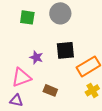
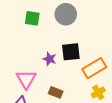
purple star: (36, 57) -> (50, 59), moved
pink triangle: (21, 77) -> (26, 79), turned -40

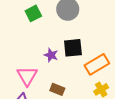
green square: (32, 18) -> (33, 13), turned -35

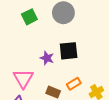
orange rectangle: (97, 64) -> (74, 84), moved, size x0.6

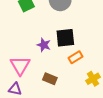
orange rectangle: (74, 84) -> (76, 57), moved

